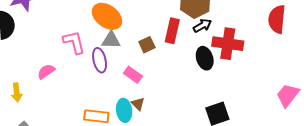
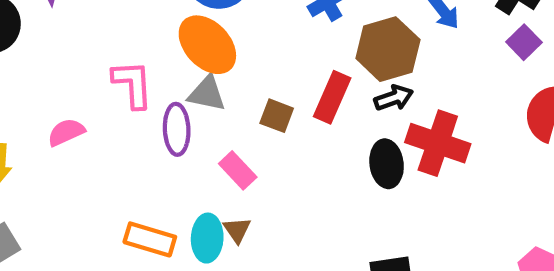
brown square: (147, 45) -> (277, 116), turned 35

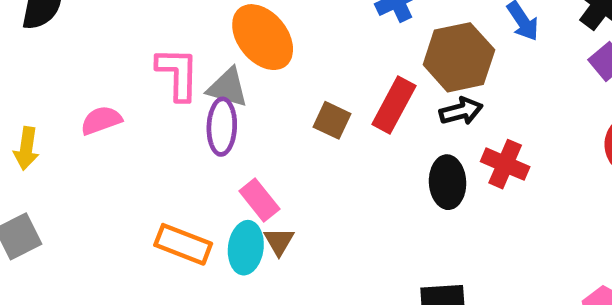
gray triangle: (207, 94) -> (228, 88), moved
red cross: (438, 143) -> (505, 164), size x0.7
pink rectangle: (238, 170) -> (259, 200), moved

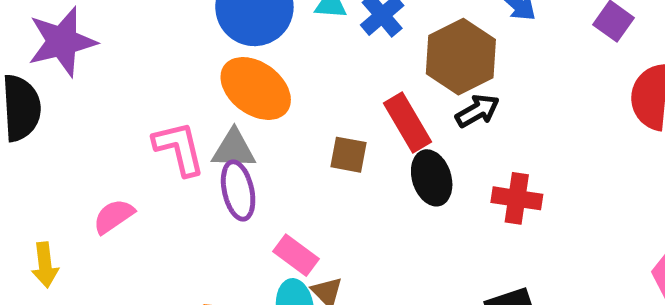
red rectangle: (394, 105) -> (408, 123), turned -44
red cross: (505, 164) -> (517, 198), moved
black ellipse: (448, 182) -> (432, 178), moved

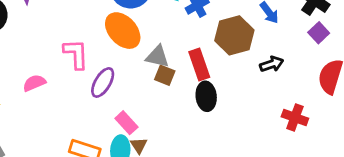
black arrow: (477, 111) -> (272, 64), moved
gray triangle: (234, 149) -> (157, 57), moved
purple ellipse: (238, 190) -> (103, 83), turned 32
red cross: (517, 198) -> (295, 117), moved

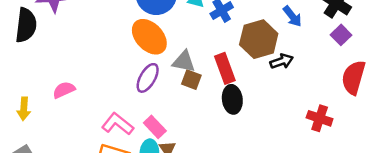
pink L-shape: (76, 54) -> (118, 124), moved, turned -48
black arrow: (272, 64) -> (282, 61), moved
purple ellipse: (103, 83) -> (148, 78), moved

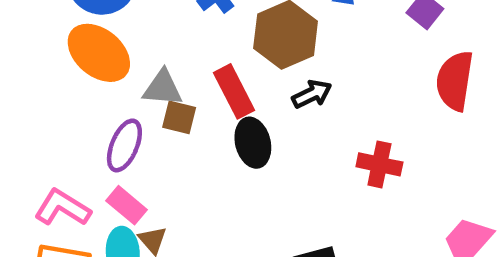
black arrow: (282, 61) -> (312, 94), moved
purple ellipse: (148, 78) -> (124, 145), moved
red cross: (320, 118) -> (379, 164), moved

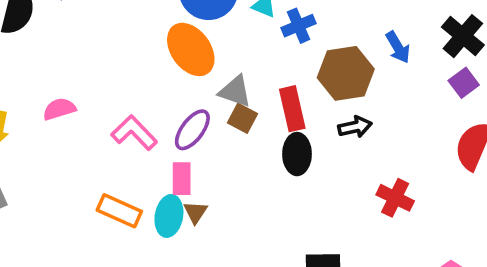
pink rectangle: (127, 205) -> (182, 179), turned 36
pink L-shape: (62, 208) -> (134, 133), moved

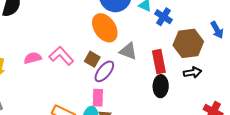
blue cross: (298, 26) -> (164, 17), turned -36
brown square: (242, 118) -> (92, 59), moved
pink L-shape: (134, 133) -> (61, 56), moved

